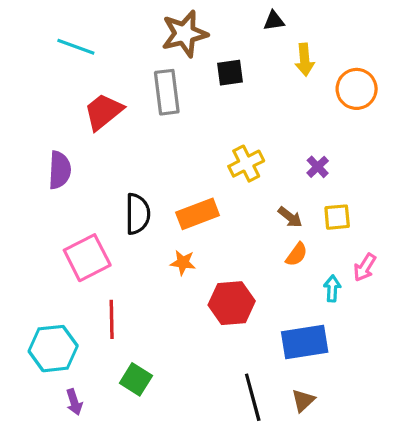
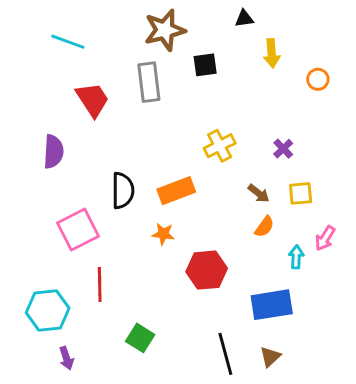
orange circle: (357, 89) -> (318, 79), size x0.6
red trapezoid: (103, 112) -> (92, 99), turned 96
green square: (136, 379) -> (140, 338), moved

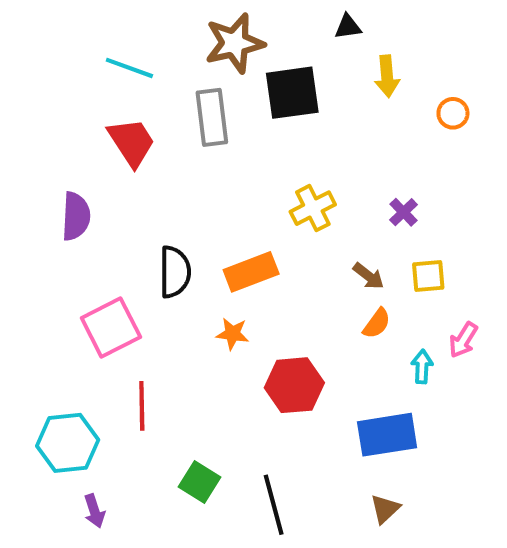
cyan line: (68, 42) -> (129, 68), moved
black square: (205, 65) -> (292, 93), size x1.6
black line: (225, 354) -> (274, 505), moved

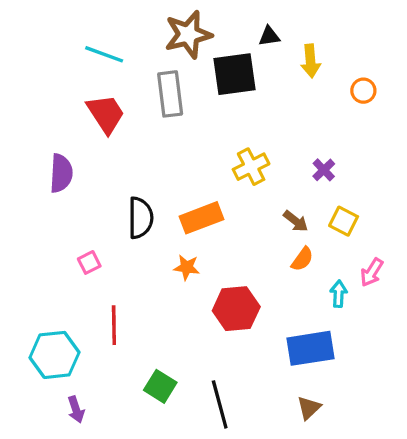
black triangle: (348, 27) -> (269, 36), moved
yellow square: (428, 276) -> (344, 221), turned 32
pink square: (111, 328) -> (89, 262), size x0.5

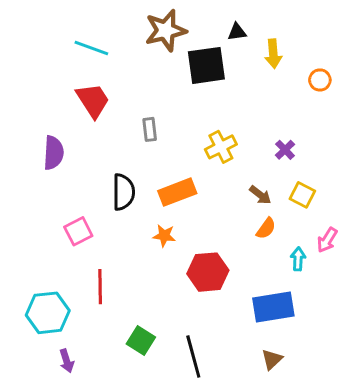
gray rectangle: (170, 94) -> (150, 129), moved, size x0.6
pink square: (89, 262) -> (78, 231), size x1.4

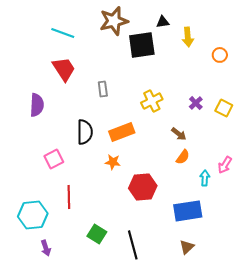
yellow square: (302, 195) -> (224, 108), moved

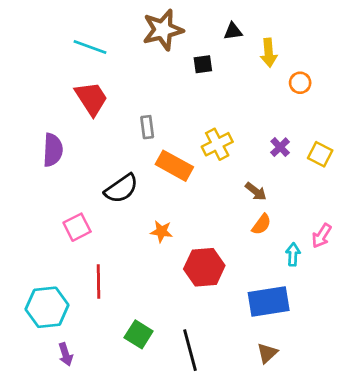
black square: (142, 45) -> (203, 64), size x0.5
orange circle: (220, 55) -> (300, 83), moved
black semicircle: (85, 132) -> (121, 189), turned 55
orange rectangle: (122, 132) -> (174, 166), moved, turned 50

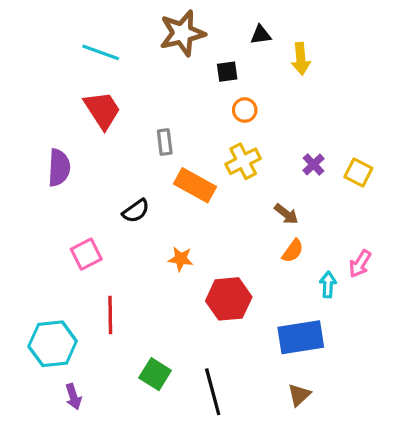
orange circle: (300, 83) -> (245, 110), moved
black semicircle: (121, 189) -> (136, 211), size x0.7

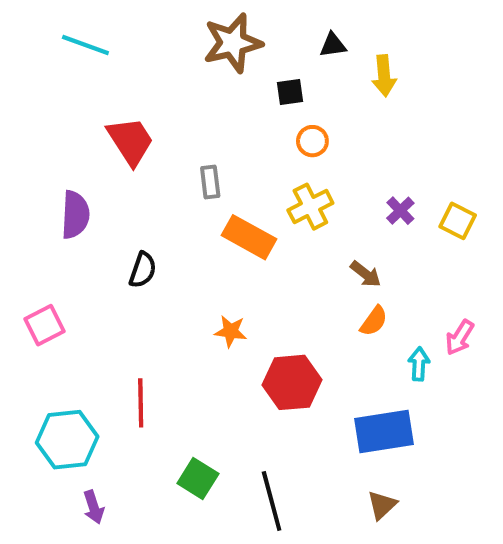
cyan line: (101, 52) -> (85, 45), moved
black semicircle: (136, 211) -> (143, 270), moved, turned -36
pink square: (86, 254) -> (45, 325), moved

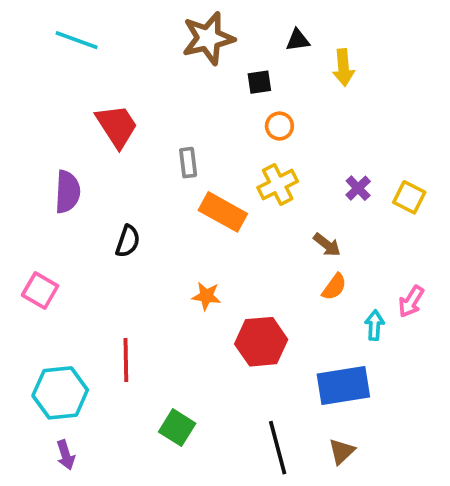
pink square: (45, 325) -> (40, 290), turned -33
black line: (272, 501) -> (278, 448), moved
purple arrow: (94, 507) -> (66, 455), moved

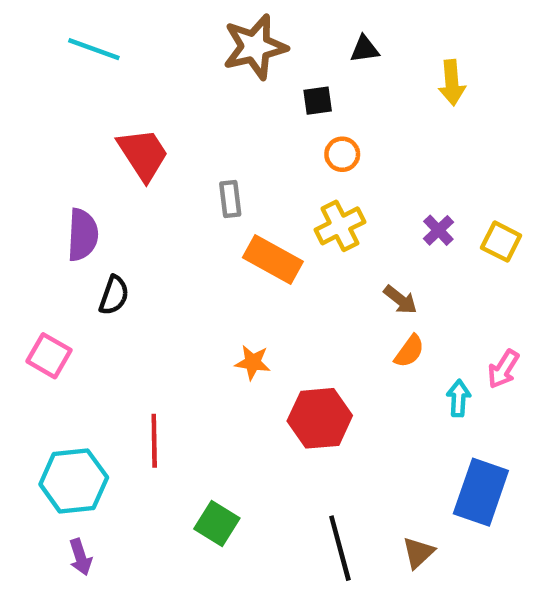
yellow arrow: (343, 68) -> (452, 83), moved
black semicircle: (128, 241) -> (114, 295), moved
blue rectangle: (343, 386) -> (481, 492), moved, turned -62

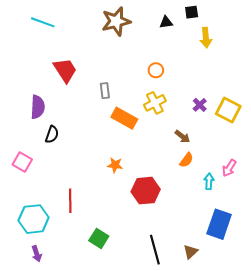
black square: (318, 101) -> (192, 12), moved
yellow square: (501, 242) -> (228, 110), size x1.4

